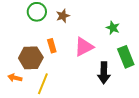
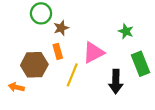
brown star: (63, 16) -> (61, 28), moved
yellow line: (43, 84) -> (72, 75), moved

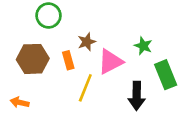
brown star: (61, 28) -> (87, 42), moved
green star: (126, 31) -> (143, 46), moved
brown hexagon: (34, 65) -> (33, 59), moved

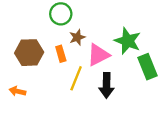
green circle: (49, 16) -> (61, 14), moved
green star: (143, 46) -> (128, 41), size x1.6
black arrow: (137, 96) -> (107, 85), moved

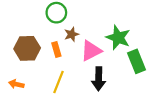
yellow line: (76, 78) -> (59, 82), moved

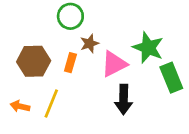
orange rectangle: (56, 50) -> (70, 63), turned 32
yellow line: (59, 82) -> (51, 104), moved

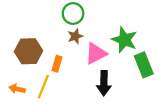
green circle: (70, 16) -> (73, 13), moved
orange rectangle: (70, 63) -> (57, 64), moved

